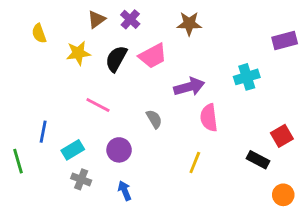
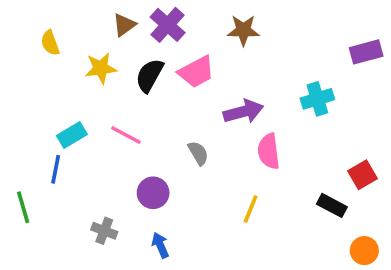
purple cross: (130, 19) -> (168, 25), size x1.4
cyan rectangle: (73, 150) -> (72, 135), moved

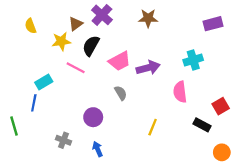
brown triangle: (124, 25) -> (76, 24), moved
purple rectangle: (366, 52) -> (213, 24), moved
pink trapezoid: (196, 72) -> (120, 61), moved
pink line: (126, 135) -> (76, 68), moved
pink semicircle: (269, 151) -> (180, 92), moved

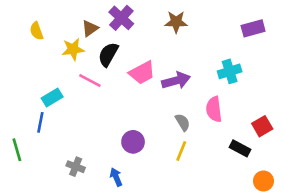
gray semicircle: (121, 93) -> (183, 122), moved
purple circle: (93, 117) -> (133, 142), moved

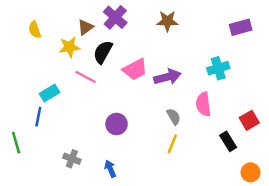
purple circle: (133, 142) -> (117, 124), moved
black rectangle: (240, 148) -> (228, 141), turned 30

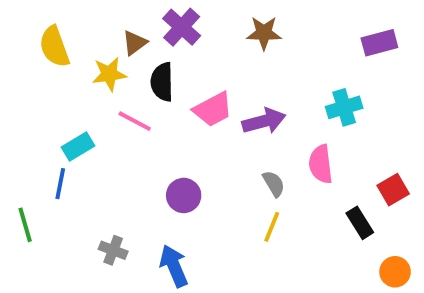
yellow semicircle: (35, 30) -> (54, 47), size x1.5
black semicircle: (103, 52) -> (162, 82), turned -30
blue arrow: (110, 169) -> (174, 266), size x1.5

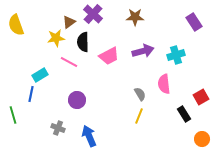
purple rectangle: (379, 43) -> (194, 22), turned 72
yellow semicircle: (54, 47) -> (16, 25), moved
purple arrow: (264, 121) -> (143, 51), moved
purple circle: (184, 195) -> (77, 100), moved

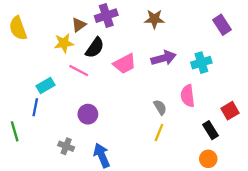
purple cross: (93, 14) -> (106, 16), turned 30
black semicircle: (83, 42) -> (95, 48), turned -144
orange circle: (202, 139) -> (208, 159), moved

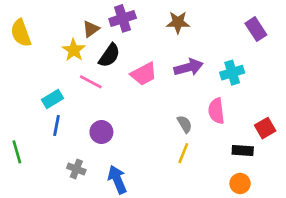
yellow star: (64, 43) -> (74, 50), turned -30
blue line: (35, 107) -> (57, 125), moved
black rectangle: (211, 130) -> (243, 150), turned -54

